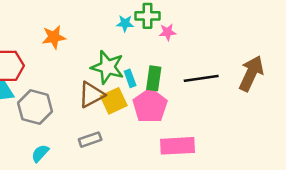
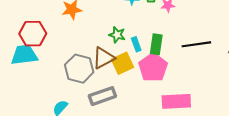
green star: (108, 67) -> (117, 35), size x0.6
gray hexagon: (35, 107) -> (79, 69), moved
gray rectangle: (90, 140) -> (102, 96), size x1.4

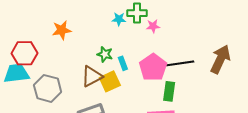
green rectangle: (156, 44) -> (169, 91), moved
pink pentagon: (153, 68) -> (153, 67), moved
gray hexagon: (79, 69) -> (48, 88), moved

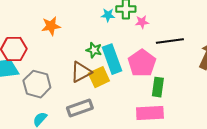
cyan rectangle: (123, 63) -> (112, 59), size x2.0
black line: (180, 63) -> (170, 41), moved

